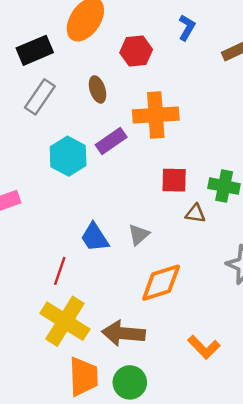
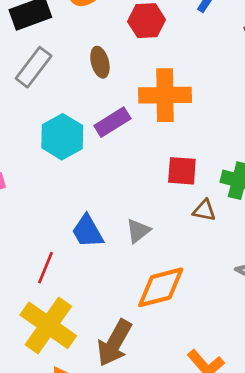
brown arrow: (123, 333) -> (114, 343), turned -69

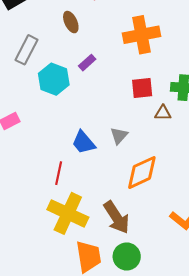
gray rectangle: (34, 67) -> (27, 50), moved
orange cross: (165, 95) -> (142, 35), moved
purple rectangle: (112, 122) -> (87, 63), size x0.7
brown arrow: (114, 343) -> (117, 217), turned -52

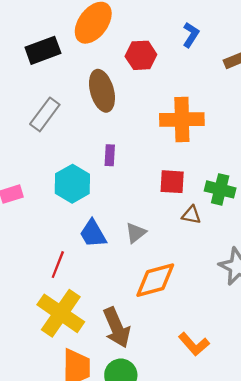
brown ellipse: (71, 22) -> (102, 91), size x1.6
purple rectangle: (87, 63) -> (110, 155), moved, turned -54
cyan hexagon: (54, 79) -> (72, 184), moved

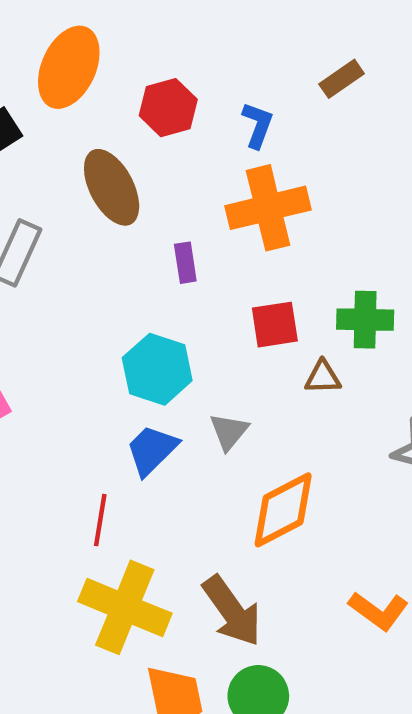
blue L-shape: (191, 35) -> (258, 125), moved
purple rectangle: (110, 155) -> (185, 263), moved
cyan hexagon: (72, 184) -> (157, 369), moved
blue trapezoid: (93, 234) -> (152, 450), turned 88

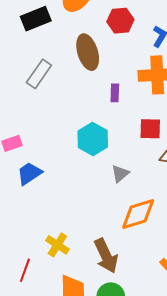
blue trapezoid: (152, 450) -> (29, 174), moved
red line: (100, 520) -> (25, 270), moved
yellow cross: (125, 607) -> (57, 245), size x0.6

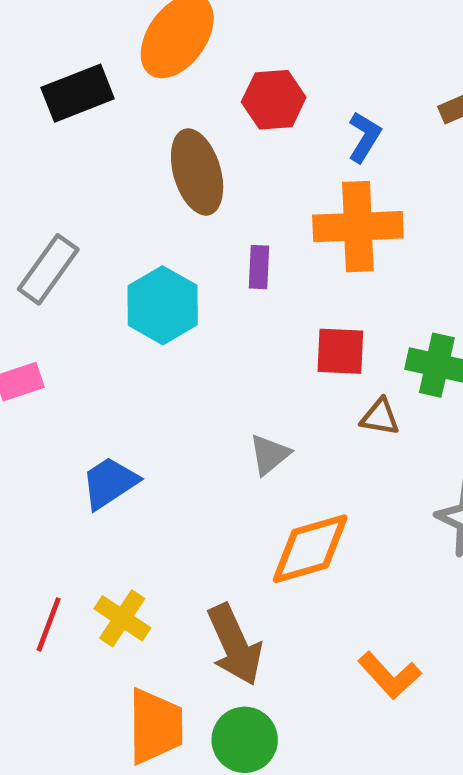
gray rectangle: (39, 74) -> (48, 269), moved
cyan hexagon: (93, 139) -> (163, 305), moved
blue trapezoid: (29, 174) -> (110, 483), moved
red line: (25, 270) -> (49, 624), moved

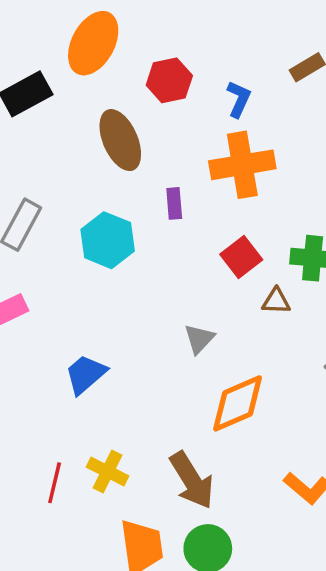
red square: (340, 351) -> (241, 257), turned -33

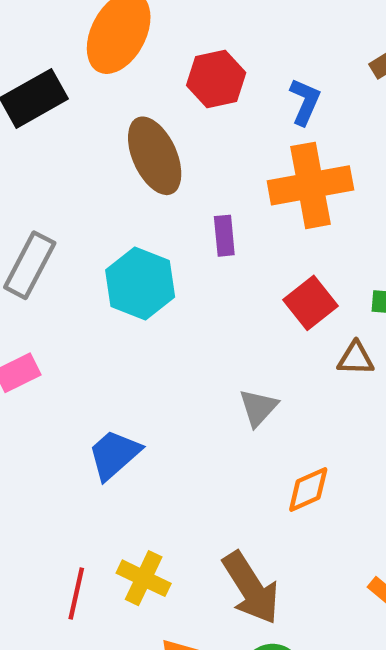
orange diamond: (238, 403) -> (308, 489), size x0.6

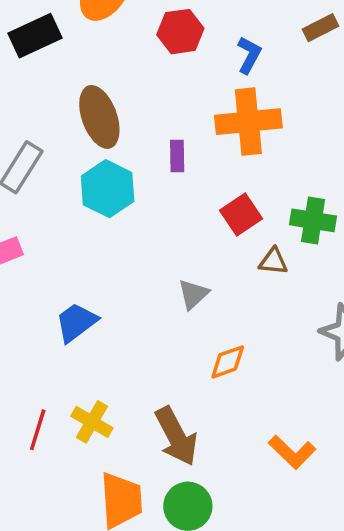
brown ellipse: (155, 156) -> (99, 117), moved

